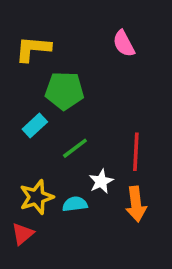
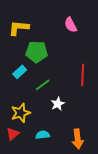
red line: (136, 152) -> (83, 75), moved
cyan semicircle: (75, 204) -> (43, 135), moved
orange arrow: (136, 204) -> (78, 139), moved

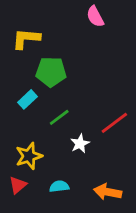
pink semicircle: (71, 25) -> (95, 17), moved
red line: (83, 75) -> (114, 123), moved, turned 50
orange arrow: (78, 139) -> (108, 192), turned 108

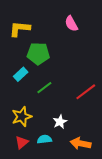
pink semicircle: (95, 17) -> (71, 24), moved
white star: (80, 144) -> (60, 122), moved
red triangle: (18, 185) -> (22, 142), moved

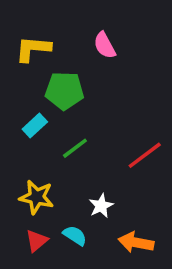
pink semicircle: (71, 24) -> (105, 45), moved
yellow star: (22, 117) -> (37, 197), turned 30
cyan semicircle: (44, 139) -> (75, 235), turned 40

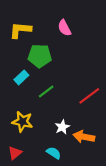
cyan semicircle: (75, 235) -> (54, 153), moved
red triangle: (37, 241) -> (15, 153), moved
orange arrow: (136, 242) -> (84, 137), moved

